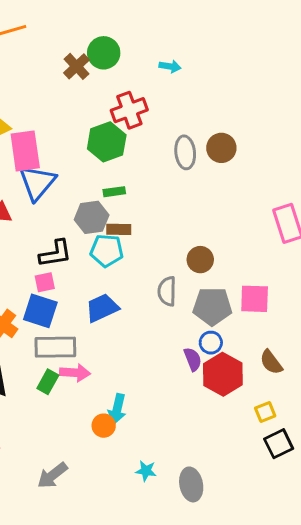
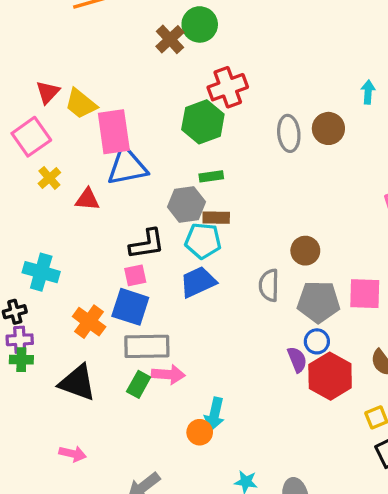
cyan arrow: (170, 66) -> (368, 92), moved, turned -95
blue triangle: (37, 183) -> (127, 166), turned 39
blue trapezoid: (102, 308) -> (198, 282), moved

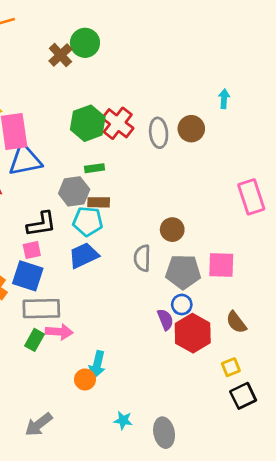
red cross: (228, 87) -> (118, 123), moved, turned -32

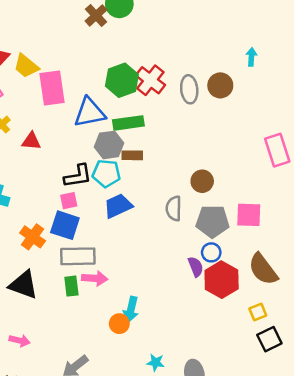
blue triangle: (25, 160) -> (90, 113), moved
green rectangle: (95, 168) -> (128, 123), size x1.6
cyan pentagon: (88, 221) -> (106, 173), moved
brown semicircle: (236, 322) -> (263, 269), size x1.5
green rectangle: (35, 340) -> (71, 286), turned -36

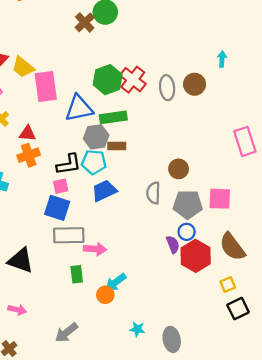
orange cross: (33, 237) -> (29, 155), moved, turned 35
pink arrow: (95, 278) -> (95, 249), moved
green rectangle: (71, 286) -> (77, 274), moved
cyan arrow: (131, 309) -> (116, 282), turned 40

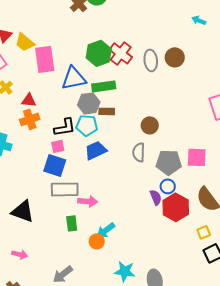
cyan arrow: (222, 59) -> (199, 20), moved, turned -72
brown circle: (179, 169) -> (150, 125), moved
cyan star: (137, 329) -> (125, 271), size x1.5

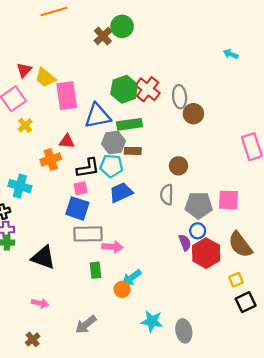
brown circle: (175, 57) -> (193, 114), moved
red triangle: (29, 100) -> (67, 141), moved

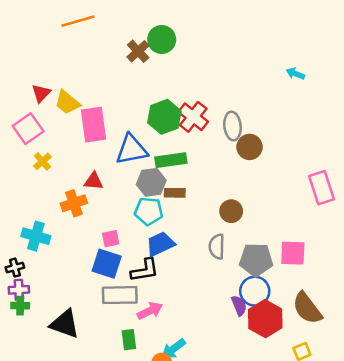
black L-shape: (88, 168) -> (145, 270), moved
blue circle: (198, 231) -> (255, 291), size x1.5
pink arrow: (112, 247) -> (150, 311), turned -30

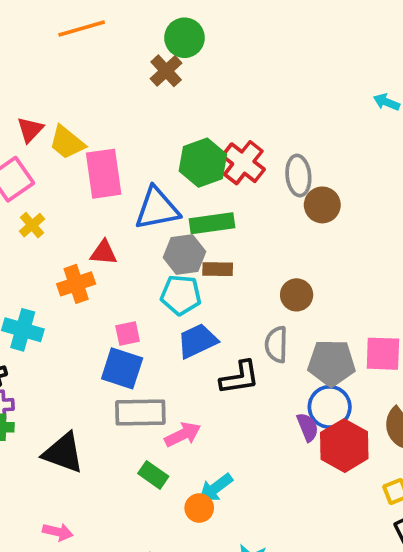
green circle: (162, 39) -> (184, 38), moved
black L-shape: (145, 270) -> (240, 378), moved
green rectangle: (129, 340) -> (153, 475), turned -48

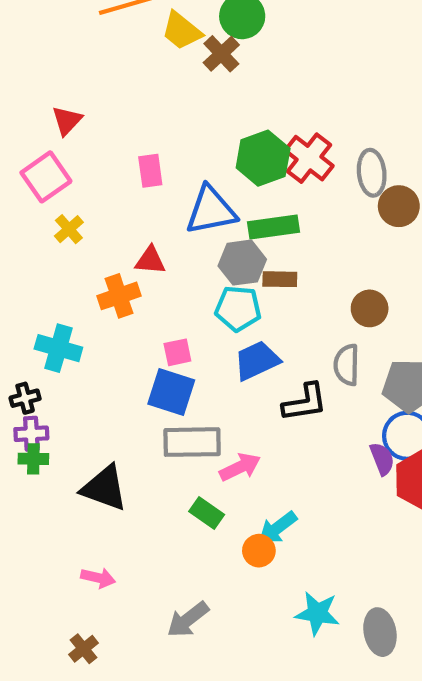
yellow trapezoid: (67, 142) -> (182, 31), moved
pink rectangle: (104, 174) -> (150, 171), size x0.6

